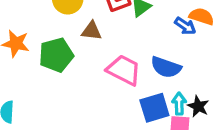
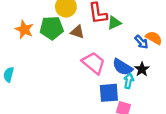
green pentagon: (56, 55) -> (52, 28), moved
cyan arrow: (179, 104) -> (129, 81), moved
black star: (198, 106) -> (142, 69), moved

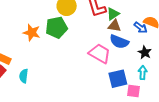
brown triangle: (77, 32) -> (114, 26), moved
blue semicircle: (122, 67) -> (119, 42), moved
cyan arrow: (129, 81) -> (143, 73), moved

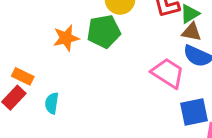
orange star: (32, 33) -> (66, 38), turned -30

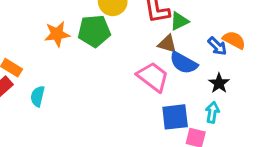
brown triangle: (191, 32) -> (167, 44), moved

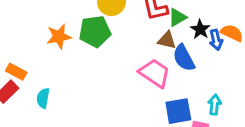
blue arrow: (217, 46) -> (216, 40), turned 36
blue semicircle: (184, 63) -> (184, 58), turned 36
black star: (219, 83) -> (200, 29), moved

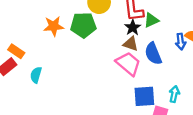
black star: (200, 29) -> (133, 27), moved
brown triangle: (167, 40) -> (131, 44), moved

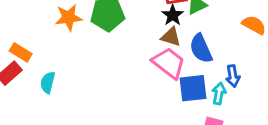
blue arrow: (181, 42) -> (233, 76), moved
cyan arrow: (174, 94) -> (219, 93), moved
blue square: (144, 96) -> (193, 88), moved

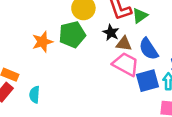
black star: (173, 15) -> (111, 33), moved

